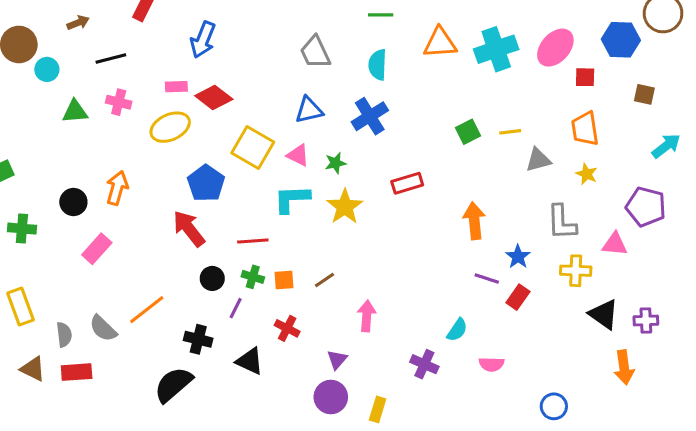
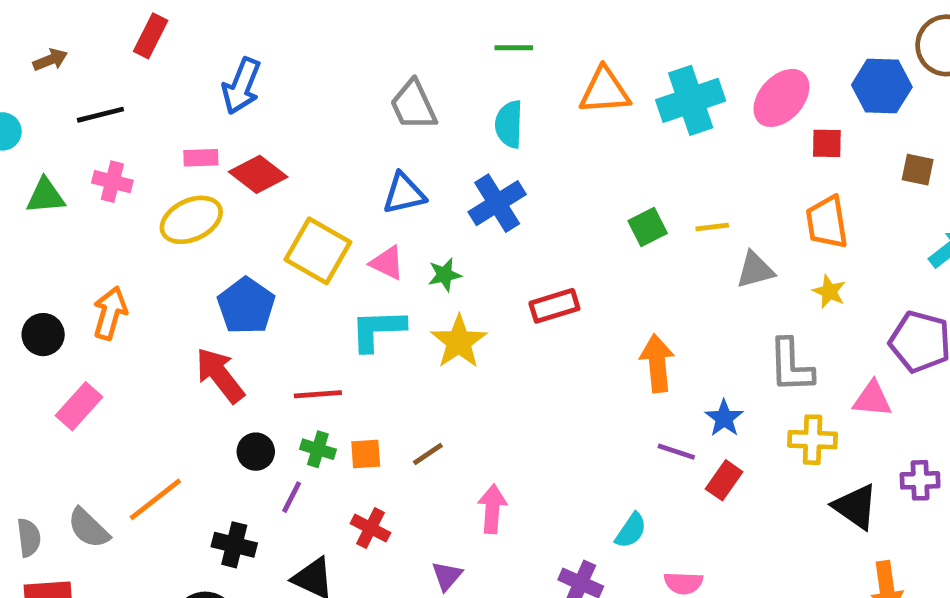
purple cross: (646, 321) -> (920, 480), moved

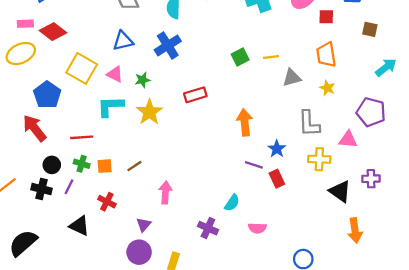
red rectangle: (724, 480) -> (277, 179), turned -60
black cross: (234, 545) -> (41, 189), moved

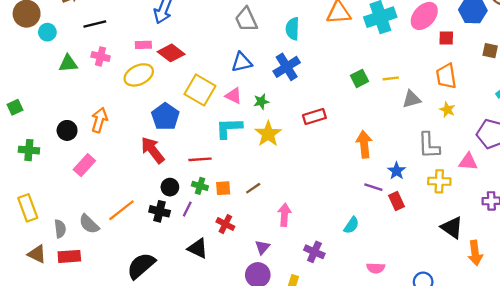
black triangle: (340, 191) -> (452, 228), moved
purple cross: (208, 228) -> (314, 252), moved
pink semicircle: (257, 228) -> (376, 268), moved

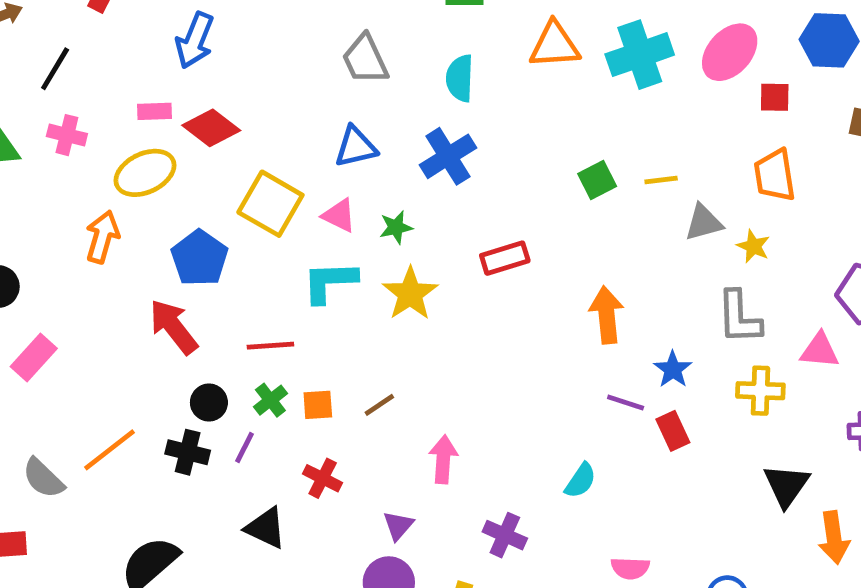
black line: (95, 24) -> (55, 69), turned -45
yellow star: (447, 110) -> (753, 246), moved
orange arrow: (99, 120) -> (102, 237), moved
green cross: (200, 186) -> (270, 400), turned 35
black triangle: (452, 228) -> (786, 485), turned 30

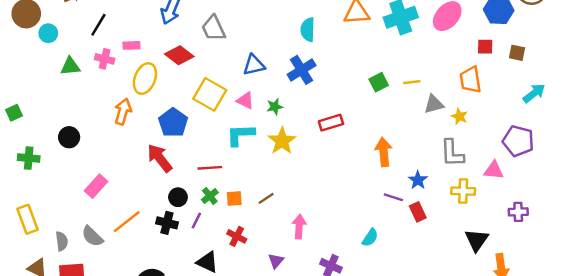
gray trapezoid: (365, 59) -> (213, 28), moved
red square: (775, 97) -> (485, 47), moved
pink rectangle: (154, 111) -> (131, 45), moved
yellow ellipse: (145, 173) -> (145, 78), turned -44
pink rectangle: (34, 358) -> (96, 186), moved

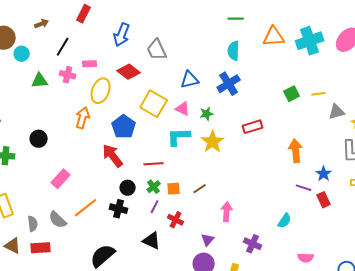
purple line: (196, 220) -> (155, 207), moved

